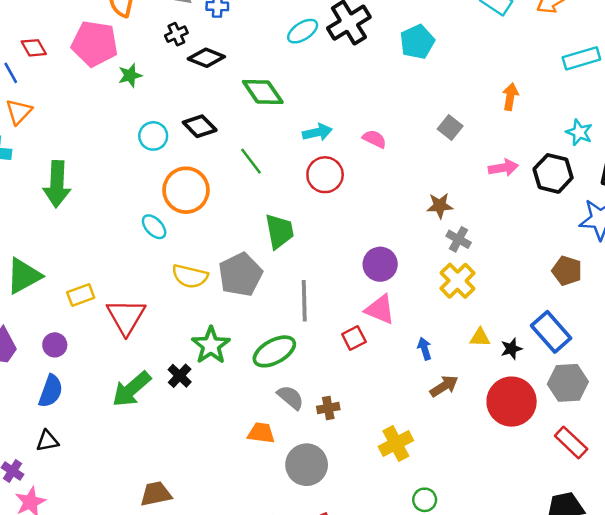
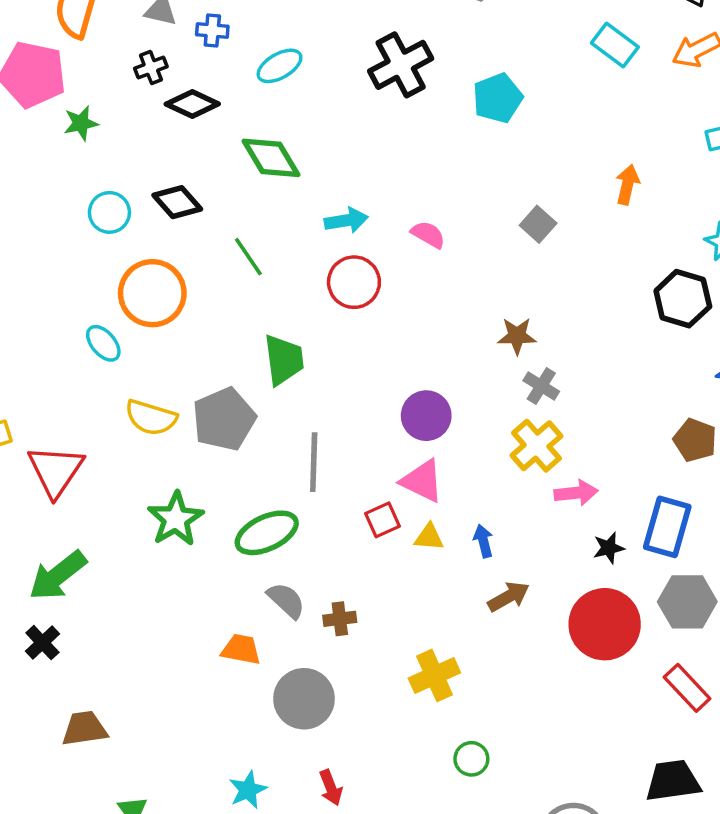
cyan ellipse: (303, 31) -> (280, 66), moved
pink arrow: (503, 168) -> (576, 493), moved
blue rectangle: (551, 332) -> (667, 527), turned 54
yellow triangle: (480, 337) -> (429, 537), moved
black cross: (180, 376) -> (42, 643), moved

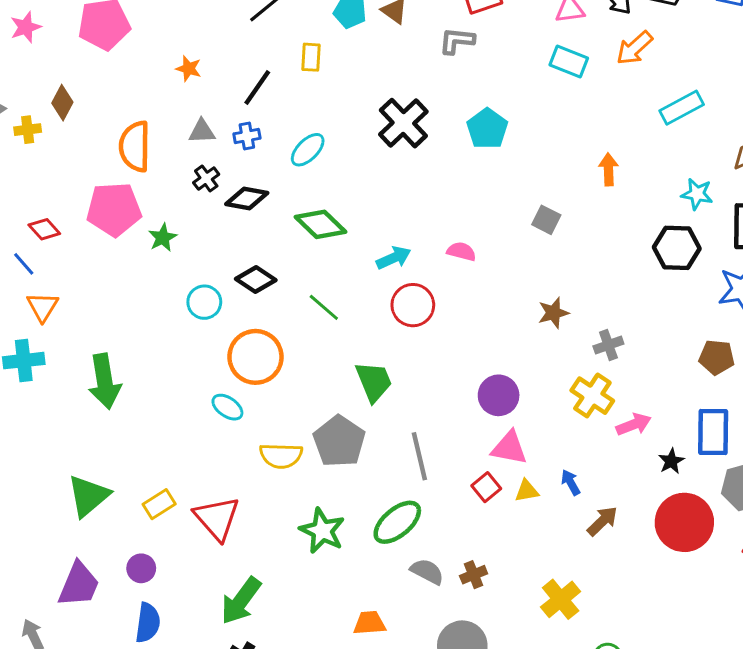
gray cross: (541, 386) -> (608, 345), moved, turned -36
orange trapezoid: (241, 649) -> (369, 623), moved

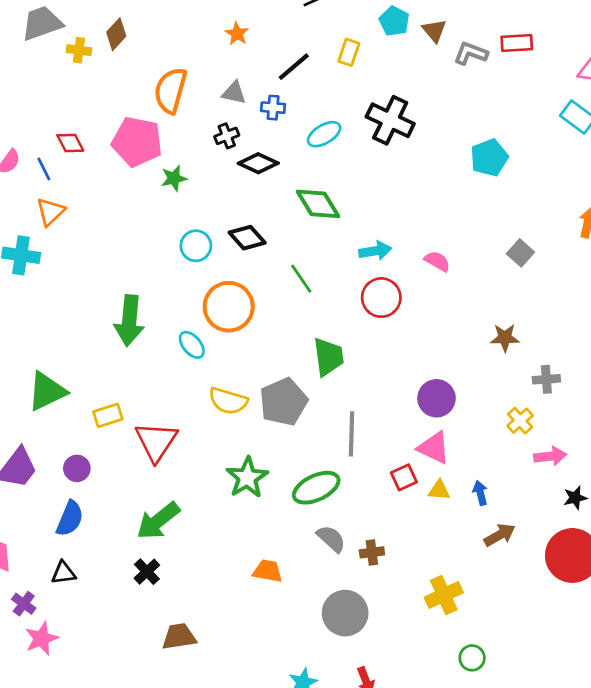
gray L-shape: (457, 41) -> (471, 53), moved
black cross: (403, 123) -> (390, 120), moved, turned -36
green arrow: (105, 381) -> (129, 321), moved
yellow cross: (592, 396) -> (520, 421), size x0.7

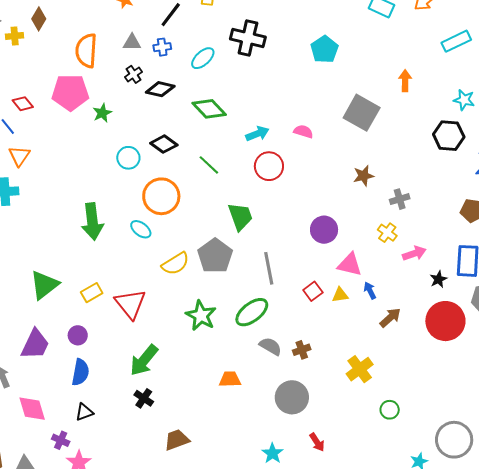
gray square: (520, 253) -> (362, 113), size x1.8
yellow semicircle: (228, 401) -> (175, 264), turned -36
pink triangle: (434, 448) -> (350, 264), moved

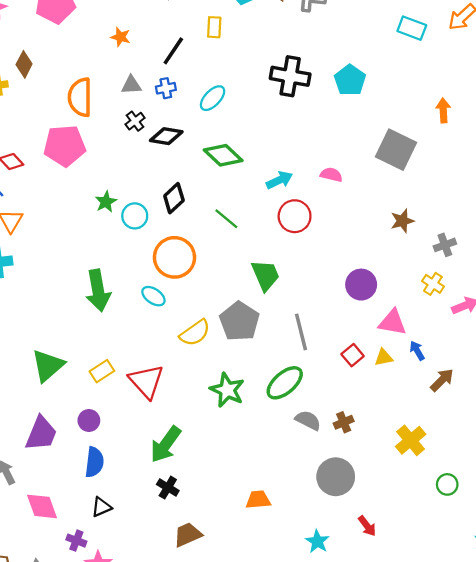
black cross: (248, 38) -> (290, 76), moved
green star: (102, 113) -> (106, 202), moved
black diamond: (164, 144) -> (174, 198), turned -76
orange trapezoid: (230, 379) -> (258, 500), moved
brown trapezoid: (177, 440) -> (188, 535), moved

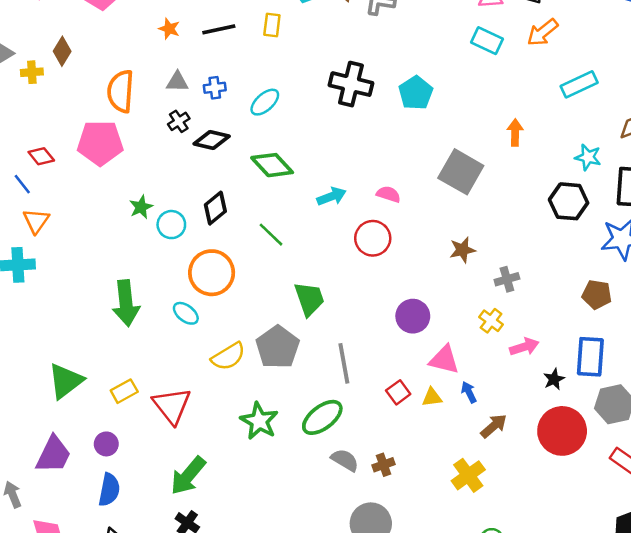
black line: (173, 51) -> (219, 29), moved, turned 40
red circle: (295, 216) -> (373, 238), moved
yellow cross: (411, 440) -> (468, 475), moved

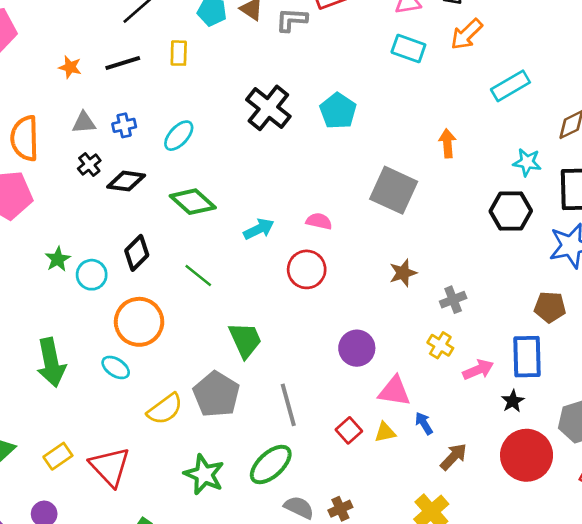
black cross: (351, 84) -> (268, 108), turned 30
blue rectangle: (590, 357) -> (527, 357), moved

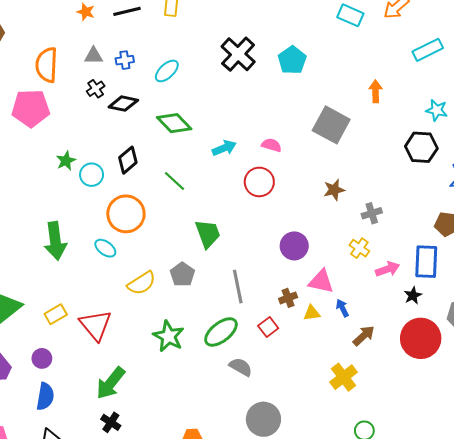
gray pentagon: (216, 394) -> (182, 274), size x0.7
red square: (349, 430) -> (268, 327), moved
brown cross: (340, 509) -> (288, 298), moved

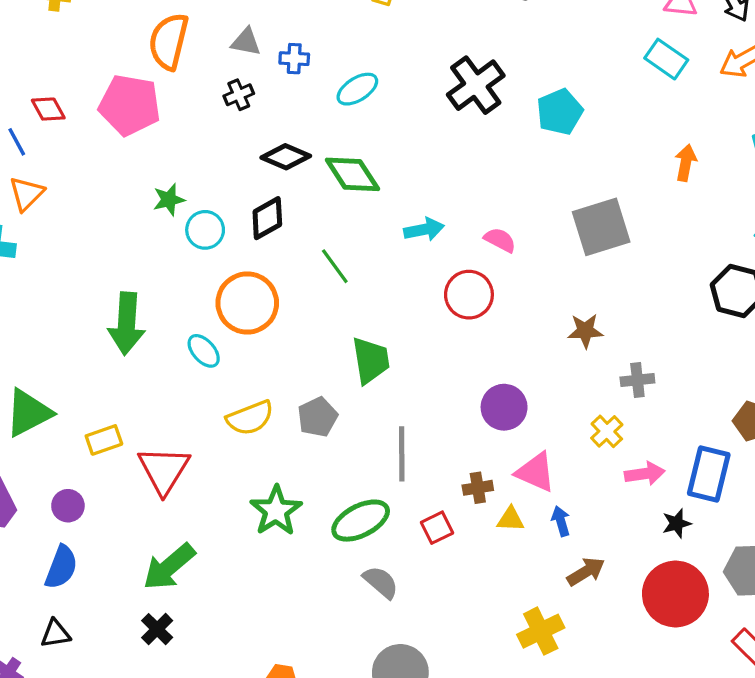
orange arrow: (376, 91) -> (686, 163), moved
black diamond: (123, 104) -> (286, 157), moved
gray square: (331, 125) -> (601, 227), turned 33

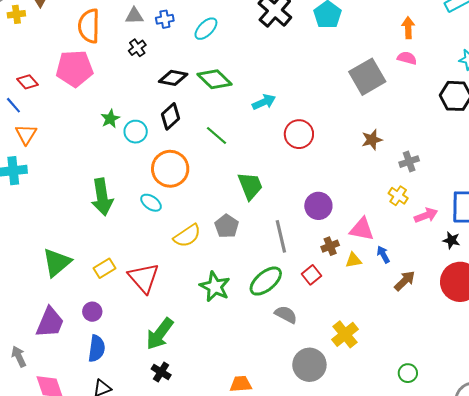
pink semicircle: (500, 240) -> (407, 58), moved
purple circle: (504, 407) -> (318, 206), moved
black star: (677, 523) -> (451, 240), turned -30
yellow cross: (541, 631) -> (345, 334), moved

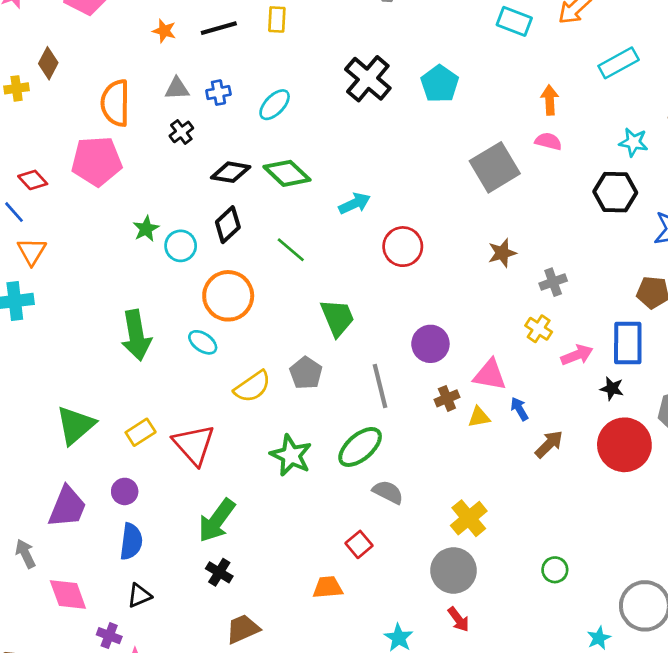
red square: (312, 275) -> (359, 544), moved
gray circle: (309, 365) -> (453, 570), moved

